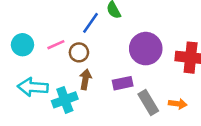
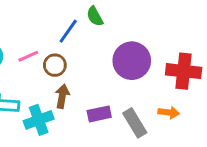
purple rectangle: (123, 83) -> (99, 114), moved
orange arrow: (178, 104) -> (169, 112), moved

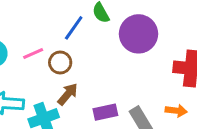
purple circle: (132, 61) -> (138, 34), moved
brown arrow: (62, 96) -> (68, 94), turned 30

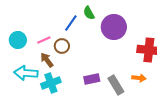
brown arrow: (68, 94) -> (47, 60), moved, turned -77

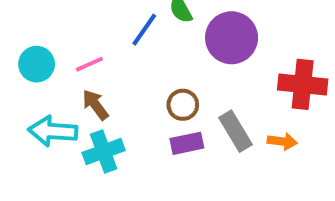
brown circle: (62, 46) -> (183, 105), moved
gray rectangle: (116, 85) -> (236, 131), moved

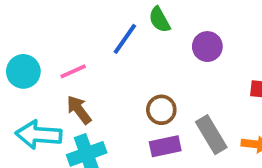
purple circle: (232, 38) -> (207, 47), size x0.6

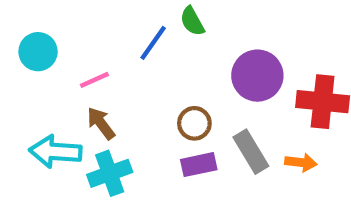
purple circle: (207, 47) -> (257, 76), moved, size x1.5
cyan circle: (23, 71) -> (38, 52), moved

